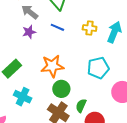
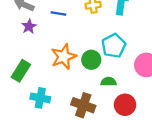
green circle: (61, 89) -> (91, 60), moved
green semicircle: (81, 106) -> (109, 82), moved, turned 80

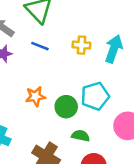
orange star: (64, 57) -> (35, 96), size x0.7

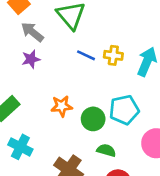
blue line: (40, 46) -> (86, 55), moved

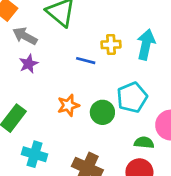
blue line: (86, 55) -> (86, 61), moved
green semicircle: (106, 150) -> (144, 143), moved

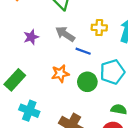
gray arrow: (25, 36) -> (65, 34), moved
blue line: (86, 61) -> (83, 51), moved

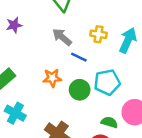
purple star: (31, 37) -> (14, 25), moved

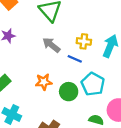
blue line: (79, 57) -> (75, 59), moved
cyan pentagon: (107, 82) -> (93, 84), turned -30

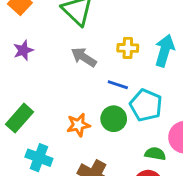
blue line: (75, 59) -> (118, 85), moved
orange star: (44, 82) -> (78, 125), moved

